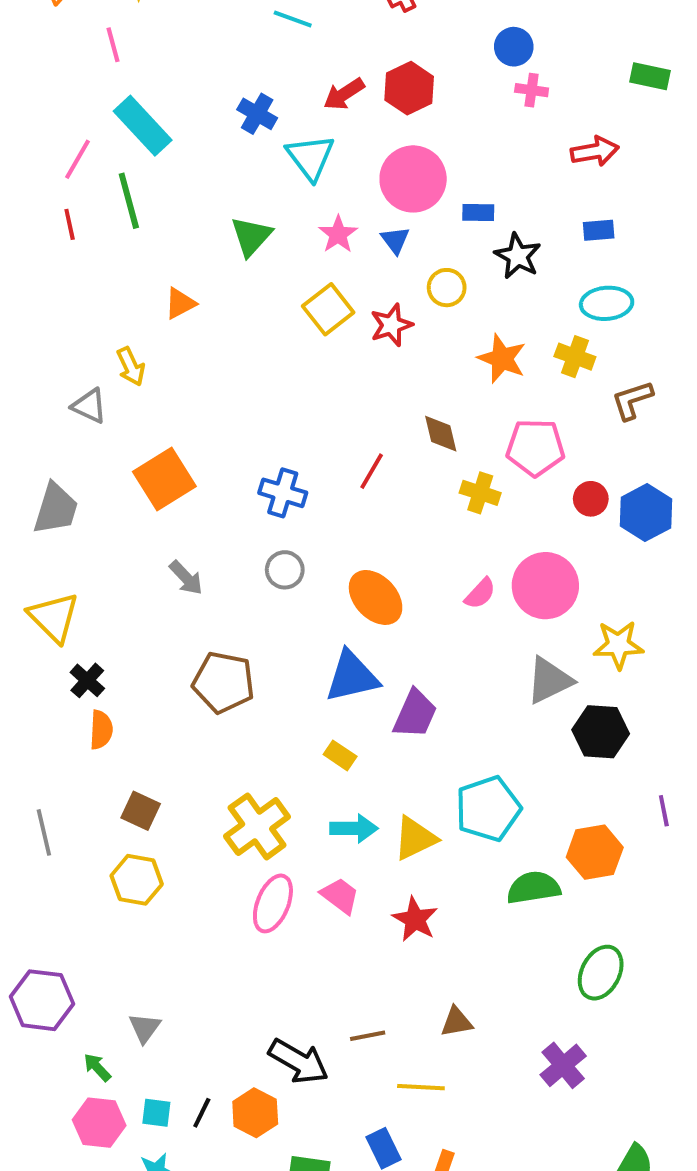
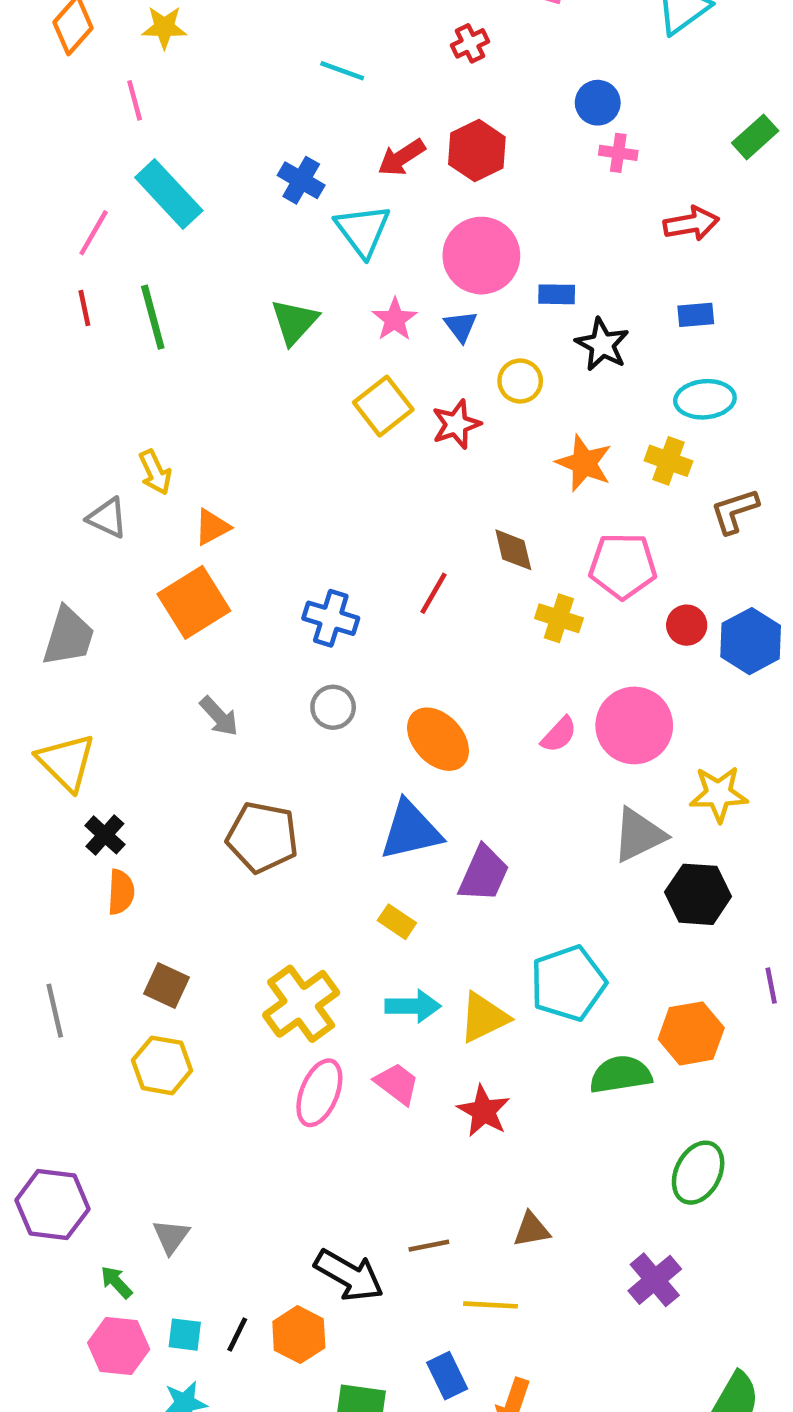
green rectangle: (650, 76) -> (755, 137), turned -54
green line: (129, 201) -> (153, 317), moved
orange triangle: (180, 303) -> (212, 527), moved

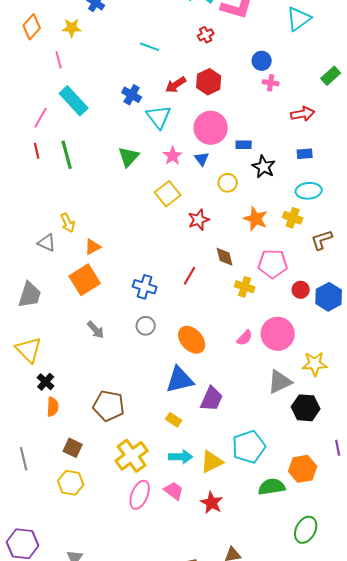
red star: (456, 424) -> (199, 220), moved
brown pentagon: (262, 837) -> (109, 406), moved

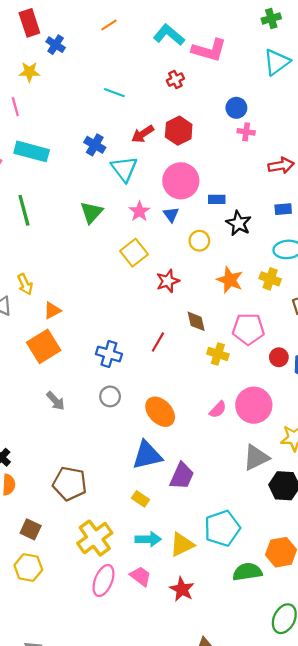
cyan rectangle: (74, 101) -> (32, 151), turned -32

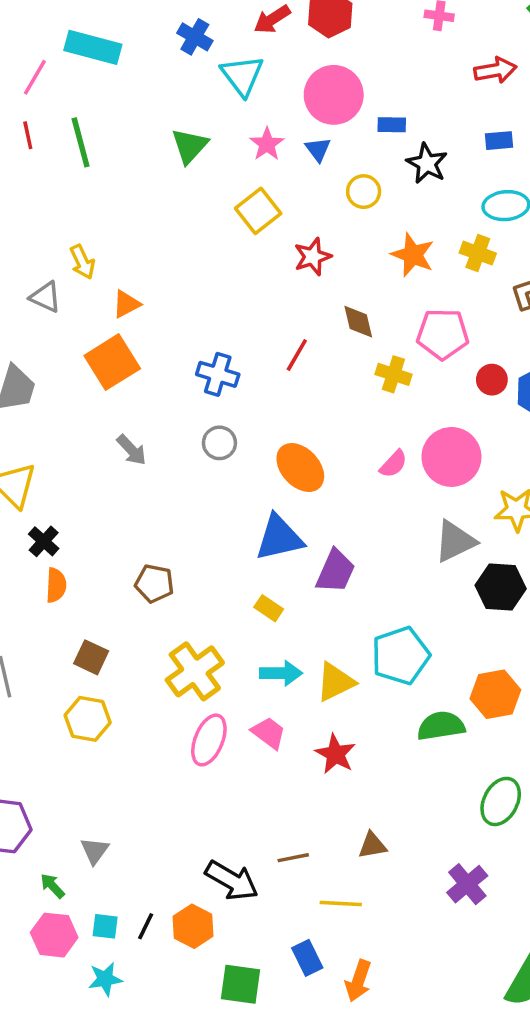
brown pentagon: (70, 484) -> (154, 584), size x0.7

